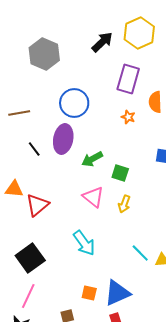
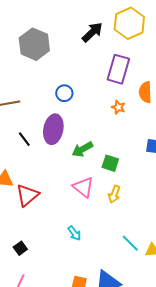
blue circle: (74, 103) -> (64, 93), size x0.6
cyan arrow: (84, 243) -> (74, 233), size x0.6
black square: (30, 258) -> (20, 248), size x0.5

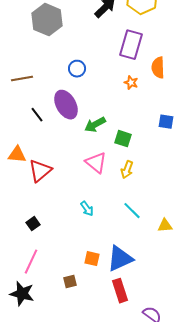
purple ellipse: (53, 129) -> (66, 105), turned -40
cyan line: (130, 243) -> (132, 211), moved

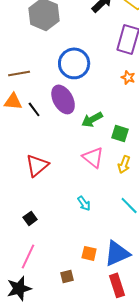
blue circle: (77, 69) -> (74, 63), size x1.8
orange triangle: (17, 155) -> (13, 101), moved
black star: (22, 294) -> (19, 288), turned -30

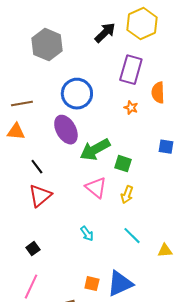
black line: (34, 109) -> (37, 167), moved
green arrow: (92, 119) -> (95, 150), size x1.4

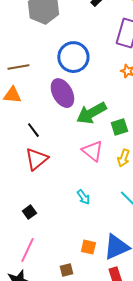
green square: (123, 164) -> (119, 127), turned -36

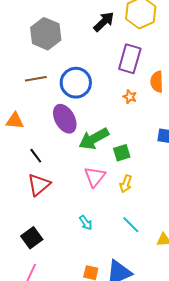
brown line: (18, 67) -> (36, 79), moved
pink triangle: (92, 151) -> (95, 177), turned 30
black square: (29, 212) -> (32, 238), size x1.5

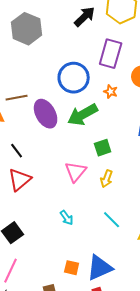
brown line: (36, 79) -> (17, 98), moved
blue circle: (76, 83) -> (74, 78), moved
green arrow: (94, 139) -> (83, 115), moved

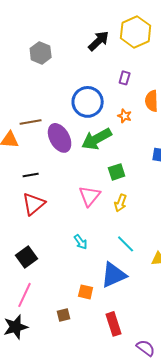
gray hexagon: (27, 29) -> (41, 53), size x0.7
purple rectangle: (111, 54) -> (125, 78), size x0.5
black line: (17, 151) -> (31, 175), turned -63
blue triangle: (100, 268) -> (114, 275), moved

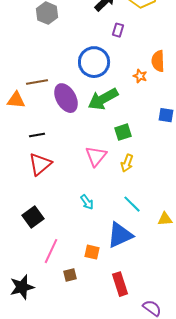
purple rectangle: (125, 78) -> (118, 30), moved
orange star: (125, 116) -> (140, 76), moved
pink line: (25, 295) -> (51, 251), moved

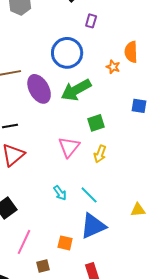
cyan line: (132, 204) -> (89, 195), moved

